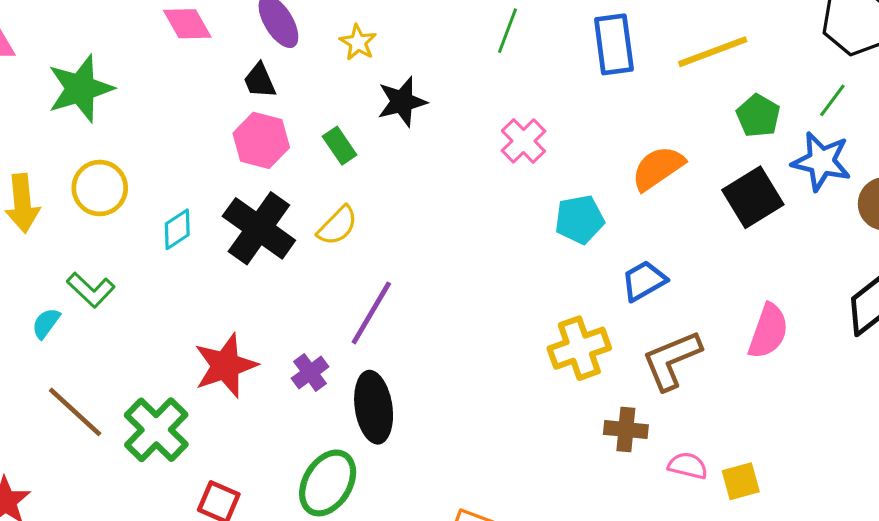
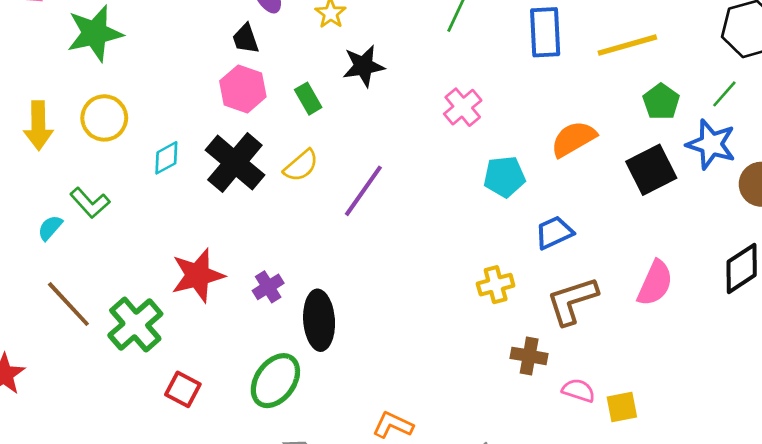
purple line: (371, 313) -> (363, 191), moved
yellow cross: (579, 348) -> (496, 285), size x0.7

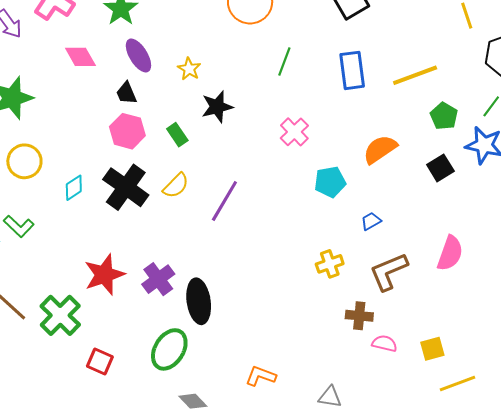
black square: (651, 170) -> (440, 168), size x0.7
blue trapezoid: (554, 232) -> (371, 221), size x0.7
purple cross: (268, 287) -> (158, 279), size x1.4
pink semicircle: (578, 390) -> (385, 343), moved

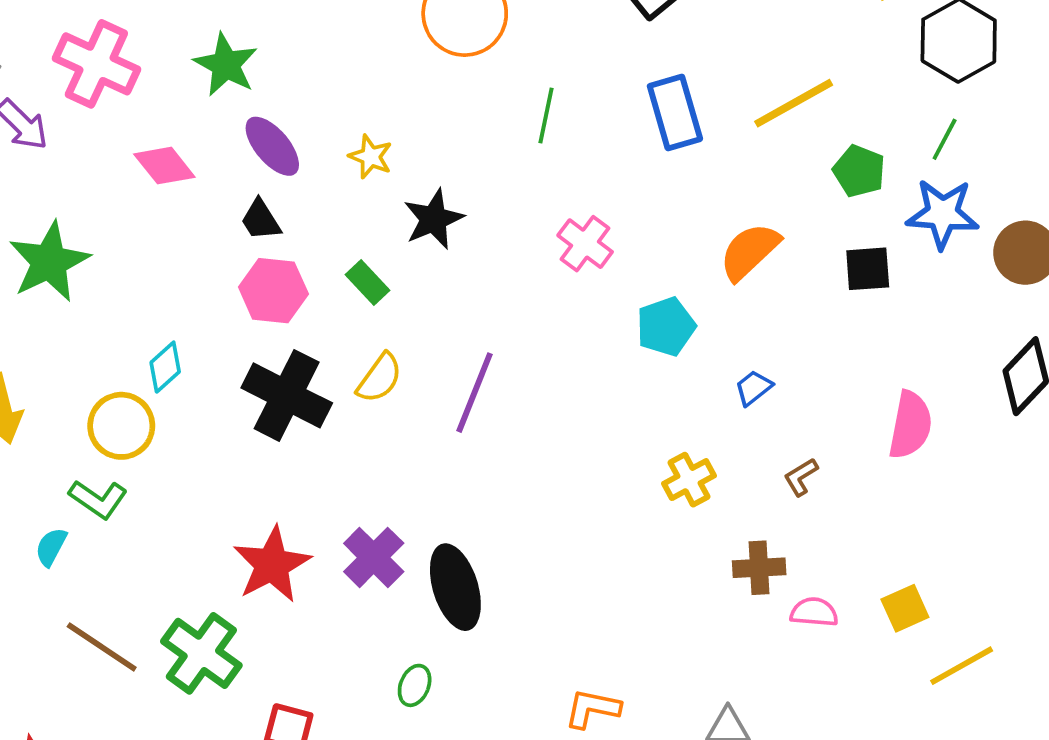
yellow circle: (24, 161) -> (121, 426), moved
black square: (440, 168) -> (868, 269), turned 36
cyan diamond: (74, 188) -> (165, 367), moved
brown L-shape: (389, 272) -> (801, 477), size x0.5
green ellipse: (169, 349) -> (415, 685), size x0.5

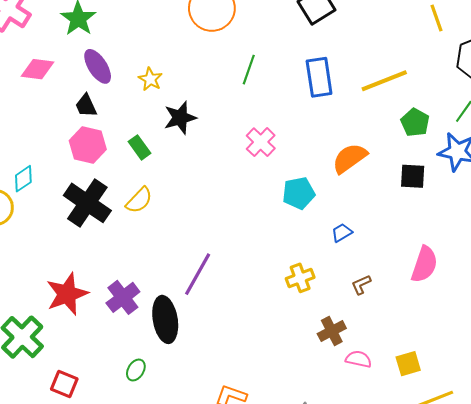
pink diamond: (164, 166) -> (38, 69), turned -52
purple line: (475, 393) -> (198, 274), moved
brown cross: (759, 568) -> (332, 331), turned -32

